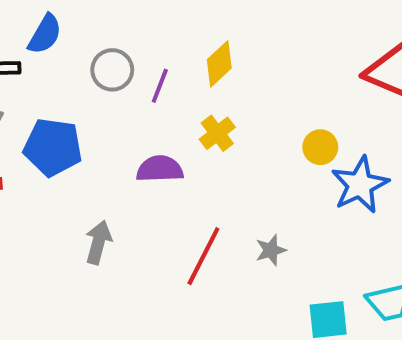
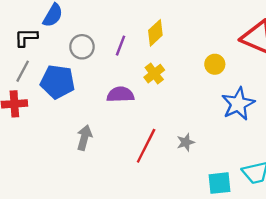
gray circle: (112, 70) -> (82, 47), moved
yellow circle: (320, 147) -> (215, 64), moved

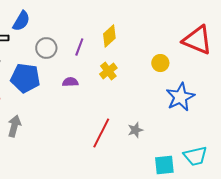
purple semicircle: (120, 95) -> (70, 82), moved, size x0.7
gray arrow: (84, 138) -> (14, 126), moved

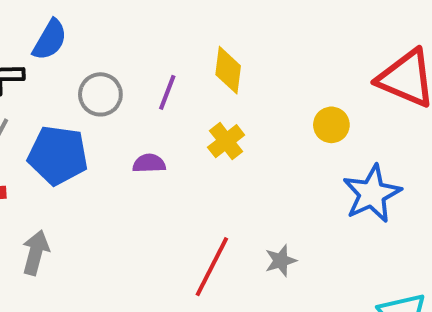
yellow diamond: (109, 36) -> (228, 70), turned -40

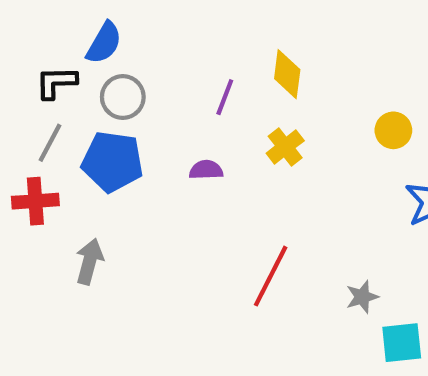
gray circle: (100, 94) -> (123, 97), moved
gray star: (281, 261) -> (362, 297), moved

